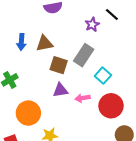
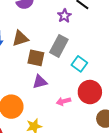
pink arrow: (83, 98) -> (64, 101), moved

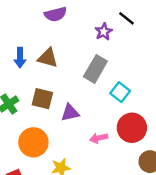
brown triangle: (20, 38) -> (48, 58), turned 30
brown square: (36, 58) -> (42, 99), moved

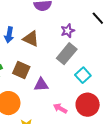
purple star: (104, 32) -> (68, 31), moved
pink arrow: (99, 138) -> (60, 108), turned 32

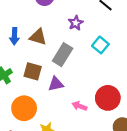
gray rectangle: (67, 54) -> (63, 55), moved
cyan square: (83, 75) -> (100, 45), moved

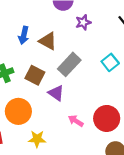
purple star: (76, 23) -> (83, 22), moved
purple triangle: (56, 84) -> (56, 93), turned 35

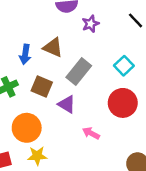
blue arrow: (24, 35) -> (25, 54), moved
red circle: (107, 118) -> (123, 103), moved
yellow star: (37, 139) -> (37, 156), moved

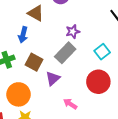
purple star: (91, 24) -> (73, 32), moved
brown triangle: (53, 47) -> (36, 13), moved
purple triangle: (67, 104) -> (53, 78), turned 42

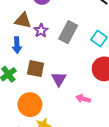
purple star: (73, 32) -> (41, 31), moved
gray rectangle: (65, 53) -> (68, 32), moved

